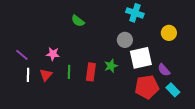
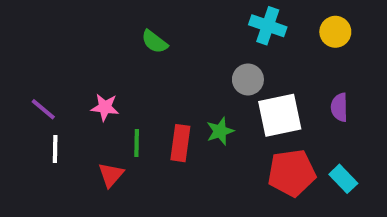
yellow circle: (169, 33) -> (335, 32), moved
purple semicircle: (164, 70) -> (339, 107), moved, turned 40
red triangle: (46, 75) -> (111, 175), moved

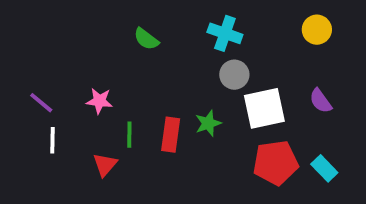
cyan cross: (268, 26) -> (225, 33), moved
purple semicircle: (339, 107) -> (321, 101), turned -35

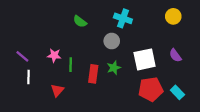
gray circle: (234, 75) -> (112, 41), moved
green line: (129, 135) -> (71, 65), moved

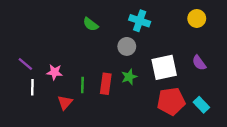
pink star: (54, 55) -> (54, 72), moved
green line: (71, 65) -> (82, 85), moved

